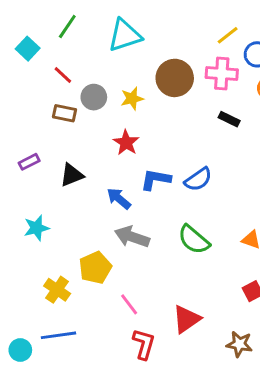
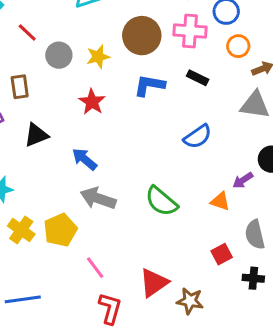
brown rectangle: (64, 113) -> (20, 87), moved, turned 70
blue L-shape: (156, 179) -> (149, 85), moved
blue semicircle: (198, 179) -> (198, 137), moved
yellow cross: (57, 290) -> (21, 230), moved
brown star: (239, 344) -> (190, 301), moved

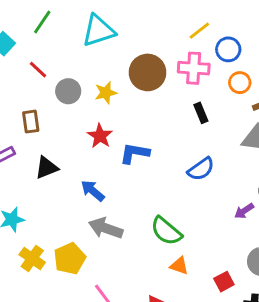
black rectangle: (198, 78) -> (201, 113), turned 42
blue L-shape: (149, 85) -> (135, 153), moved
orange triangle: (220, 201) -> (179, 266), moved

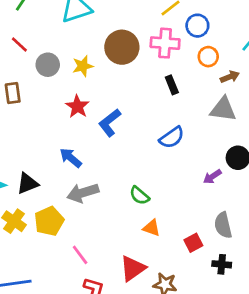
blue L-shape: (135, 153) -> (110, 123), turned -48
black triangle: (47, 168) -> (27, 183), moved
gray arrow: (106, 228) -> (83, 193), turned -36
green semicircle: (166, 231) -> (139, 196), size x0.7

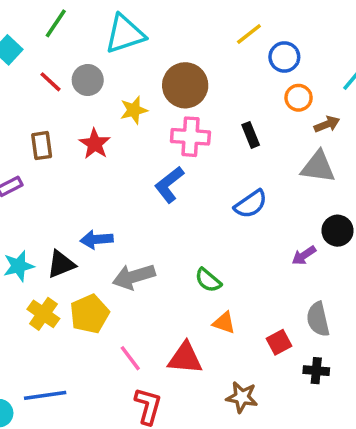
pink cross: (165, 43) -> (190, 137), moved
gray circle: (48, 65) -> (88, 80), moved
red star: (77, 106) -> (95, 144), moved
blue arrow: (71, 158) -> (97, 239), moved, turned -45
red triangle: (133, 268) -> (185, 358), moved, turned 40

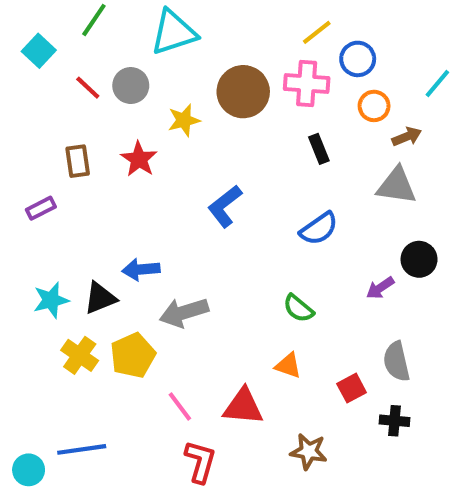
pink cross: (190, 137) -> (307, 83), moved
green semicircle: (208, 280) -> (298, 308), moved

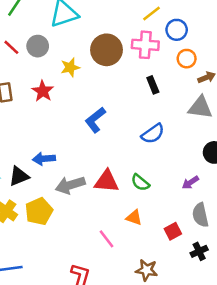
purple arrow: (380, 288) -> (190, 183), moved
pink line: (180, 406) -> (106, 239), moved
red triangle: (243, 406) -> (106, 181), moved
black cross: (394, 421) -> (199, 251), turned -30

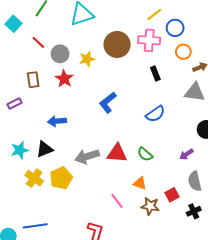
gray circle: (38, 46) -> (60, 54), moved
blue arrow: (44, 159) -> (57, 121), moved
brown star: (147, 270) -> (150, 206), moved

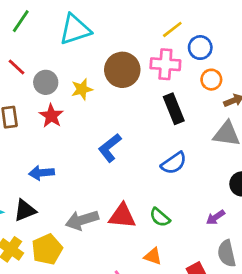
black rectangle: (155, 73) -> (174, 109), size x1.5

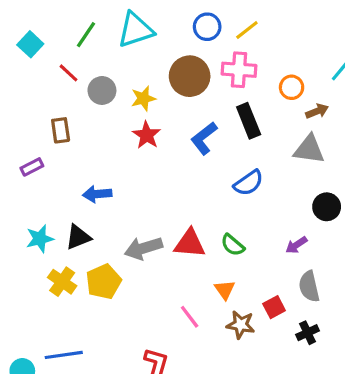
green line: (21, 21) -> (86, 35), moved
blue circle: (200, 48) -> (207, 27), moved
red star: (51, 116) -> (147, 135), moved
blue L-shape: (110, 148) -> (204, 138), moved
orange triangle: (153, 256) -> (225, 290), turned 36

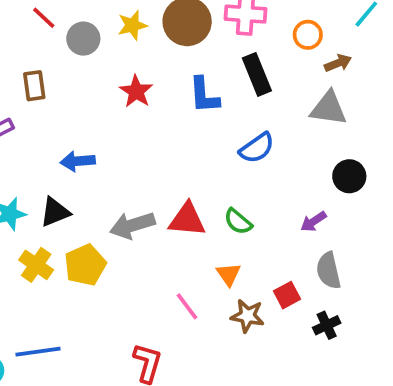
yellow star: (143, 98) -> (132, 25), moved
blue L-shape: (204, 138) -> (204, 95), turned -56

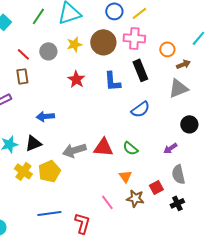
red line: (44, 18) -> (23, 54), moved
gray triangle: (329, 108) -> (178, 88), turned -30
pink line: (187, 306) -> (107, 202), moved
blue line: (38, 352) -> (49, 213), moved

